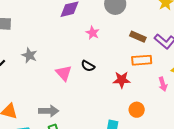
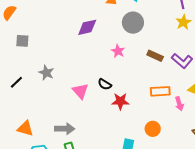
pink star: (93, 33) -> (118, 51), moved
orange rectangle: (142, 60) -> (160, 91), moved
red star: (122, 80) -> (120, 101), moved

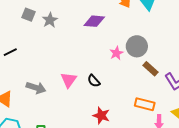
gray circle: (133, 23) -> (137, 46), moved
gray star: (46, 73) -> (50, 20), moved
red star: (120, 101) -> (101, 116), moved
gray arrow: (65, 129) -> (36, 88), moved

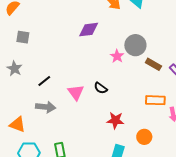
gray star: (50, 20) -> (15, 69), moved
black line: (10, 52) -> (44, 81), moved

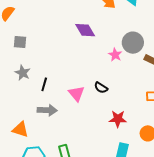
purple diamond: (89, 30) -> (85, 30), turned 70
gray star: (15, 69) -> (23, 73), moved
black line: (44, 81) -> (44, 84), turned -32

